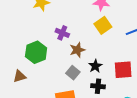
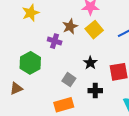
brown star: (77, 50) -> (70, 26), moved
black star: (95, 66) -> (90, 63), moved

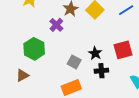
purple cross: (55, 41) -> (56, 25), turned 32
black star: (90, 63) -> (95, 53), moved

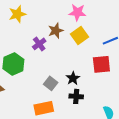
red square: (123, 50) -> (101, 64), moved

